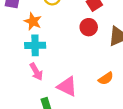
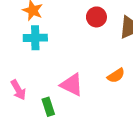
pink arrow: (36, 72) -> (18, 90), moved

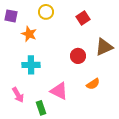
red circle: (96, 17) -> (78, 56), moved
cyan cross: (35, 38) -> (31, 65), moved

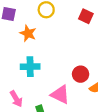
red square: (83, 18) -> (86, 16), turned -32
red circle: (78, 56) -> (81, 74), moved

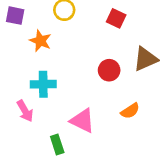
red circle: (81, 74) -> (109, 70), moved
pink arrow: (16, 99) -> (25, 111), moved

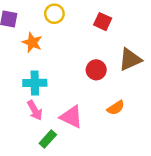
pink arrow: (25, 111) -> (35, 110), moved
green rectangle: (57, 144) -> (48, 139), turned 60

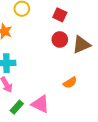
red circle: (96, 70) -> (60, 39), moved
pink triangle: (71, 117) -> (40, 104), moved

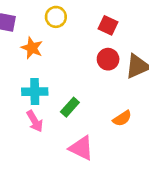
green rectangle: (17, 107) -> (70, 107), moved

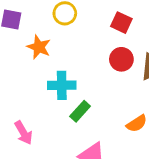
cyan cross: (35, 92) -> (62, 85), moved
pink arrow: (35, 121) -> (23, 133), moved

